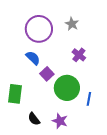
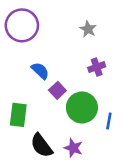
purple circle: (39, 29) -> (22, 25), moved
purple cross: (79, 55) -> (97, 67), turned 32
black semicircle: (34, 119) -> (41, 146), size x1.5

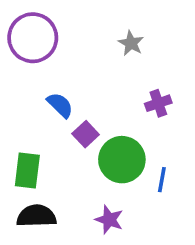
purple cross: (97, 67) -> (158, 103), moved
black semicircle: (41, 146) -> (36, 216), moved, turned 125

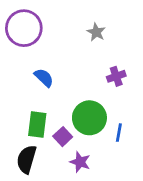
purple square: (86, 134) -> (63, 137), moved
green rectangle: (27, 171) -> (37, 125), moved
black semicircle: (36, 216) -> (27, 159), turned -72

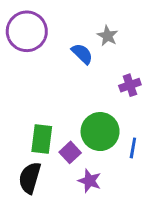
blue semicircle: (44, 78) -> (82, 54), moved

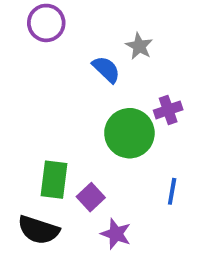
purple circle: (27, 31) -> (46, 23), moved, size x0.7
green circle: (100, 132) -> (129, 133), moved
black semicircle: (30, 178) -> (39, 230), turned -88

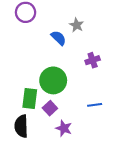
green circle: (129, 133) -> (53, 80), moved
blue line: (172, 191) -> (95, 105), turned 72
black semicircle: (39, 230) -> (21, 126), turned 70

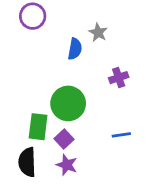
blue semicircle: (58, 38) -> (75, 49), turned 56
purple star: (64, 128) -> (67, 165), moved

